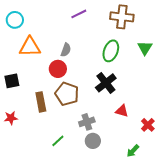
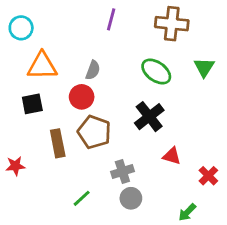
purple line: (79, 14) -> (111, 19), turned -49
green ellipse: (111, 51) -> (156, 72), turned -75
black square: (12, 81) -> (32, 104), moved

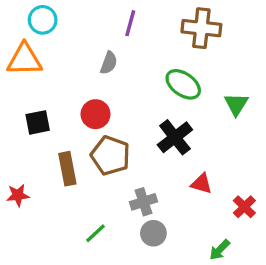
cyan circle: (21, 28) -> (43, 20), moved
orange triangle: (42, 66) -> (24, 60), moved
green triangle: (204, 67) -> (236, 104), moved
gray semicircle: (93, 70) -> (109, 63), moved

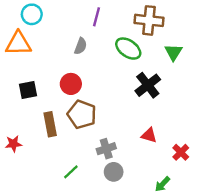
green ellipse: (183, 84) -> (128, 49), moved
green triangle: (236, 104) -> (173, 52), moved
black cross: (175, 137) -> (148, 85), moved

